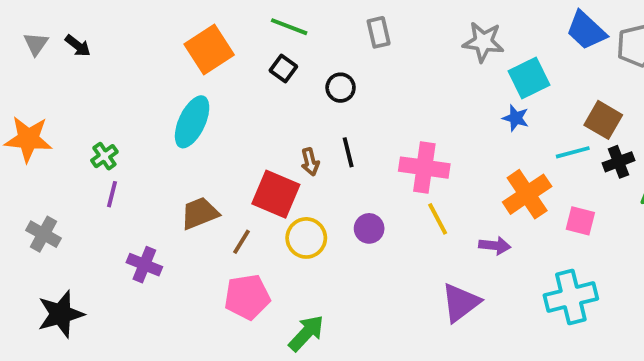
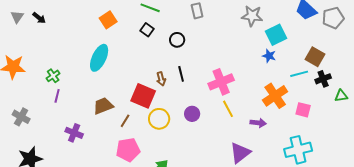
orange square: (209, 49) -> (108, 20), size x0.7
pink cross: (424, 168) -> (221, 82), turned -30

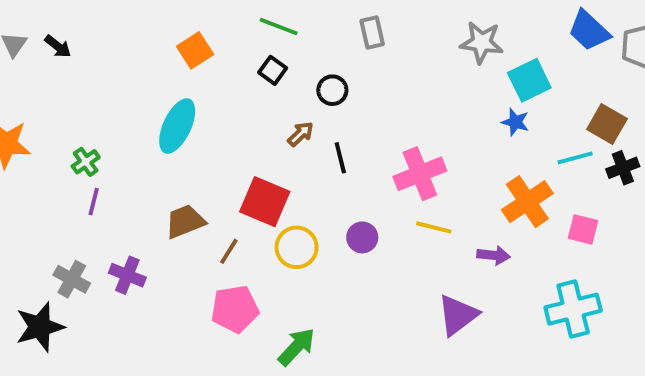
brown arrow: (161, 79) -> (301, 134), moved, turned -120
yellow line: (228, 109) -> (434, 227), turned -48
gray cross: (21, 117) -> (72, 279), moved

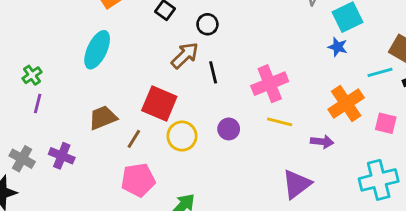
brown arrow: (301, 134) -> (185, 55), size x1.5

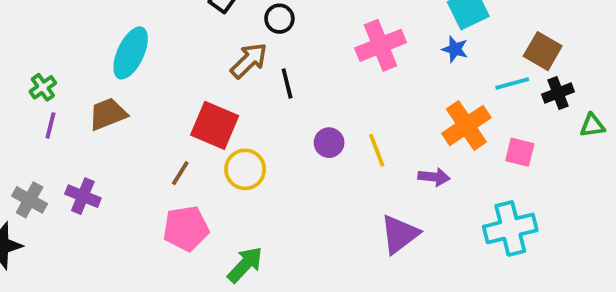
pink cross: (270, 84) -> (381, 45), moved
brown trapezoid: (103, 118) -> (108, 114), moved
yellow line: (280, 122) -> (377, 150), turned 55
purple circle: (229, 129) -> (329, 143), moved

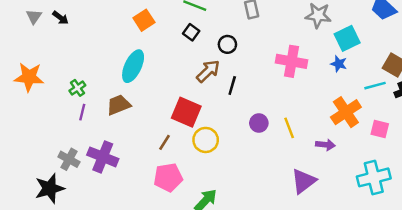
pink cross: (381, 45) -> (292, 61), turned 32
black line: (287, 83) -> (232, 86), turned 30
purple cross: (83, 196) -> (103, 157), size x1.4

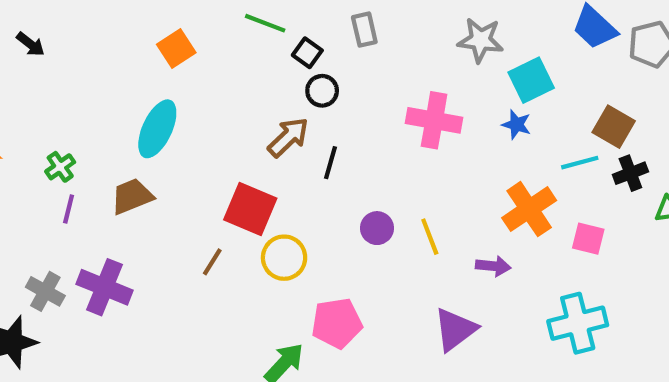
black square: (191, 32) -> (307, 53), moved
pink pentagon: (168, 177) -> (337, 323), moved

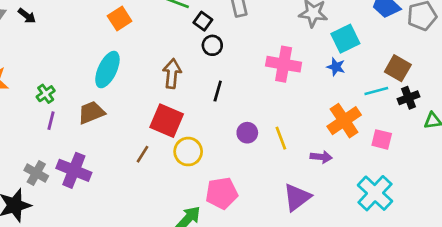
brown arrow: (288, 137) -> (172, 74), moved, turned -40
cyan cross: (578, 323) -> (375, 193), turned -33

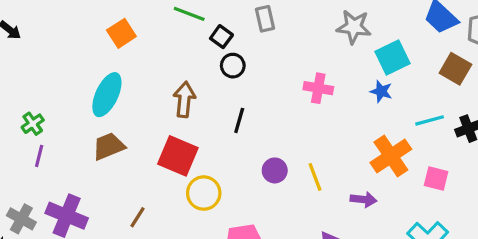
pink cross: (284, 64) -> (318, 88), size x0.7
brown square: (398, 68) -> (455, 69), moved
brown trapezoid: (91, 113) -> (109, 146), moved
brown line: (142, 154) -> (138, 217), moved

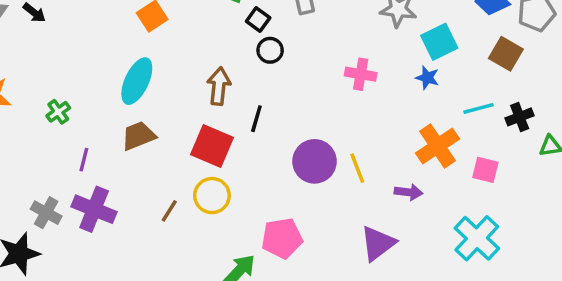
black line: (239, 120) -> (256, 119), moved
purple line: (39, 156) -> (84, 160), moved
purple circle: (275, 170) -> (314, 161), size x1.6
yellow circle: (204, 193) -> (212, 196), moved

